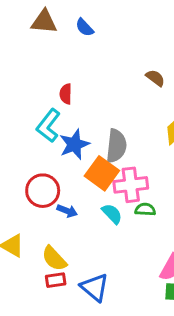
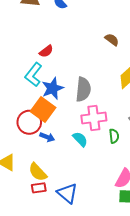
red semicircle: (66, 94) -> (46, 51), turned -128
orange square: (102, 173) -> (43, 110), moved
green semicircle: (145, 209) -> (114, 136), moved, turned 80

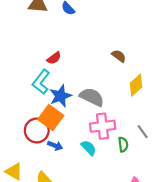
brown semicircle: (112, 40) -> (119, 56), moved
gray semicircle: (83, 89) -> (92, 97), turned -70

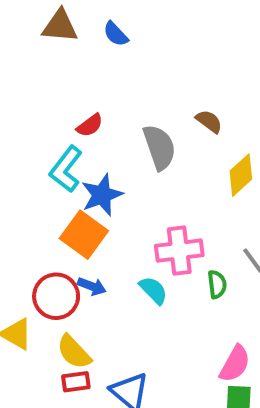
gray semicircle: (92, 97) -> (159, 147), moved, turned 45
red circle: (37, 130) -> (56, 296), moved

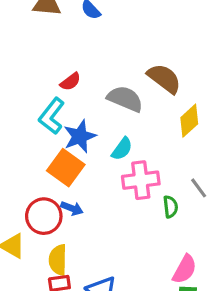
brown semicircle: (209, 121) -> (164, 78), size x1.6
gray semicircle: (159, 147) -> (125, 99), turned -48
cyan semicircle: (153, 290) -> (122, 149), moved, turned 80
yellow semicircle: (74, 352) -> (58, 260), turned 44

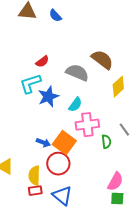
cyan L-shape: (52, 116) -> (30, 84), turned 35
orange square: (66, 168) -> (64, 143), moved
red circle: (44, 216) -> (58, 164), moved

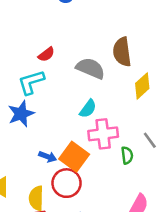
brown semicircle: (102, 60) -> (122, 52), turned -135
blue star: (48, 97) -> (21, 114), moved

